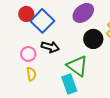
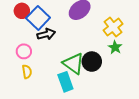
black circle: (93, 39) -> (92, 62), moved
black arrow: (50, 47) -> (46, 34), moved, turned -30

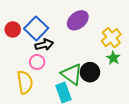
red circle: (22, 11) -> (13, 29), moved
pink circle: (24, 51) -> (37, 62), moved
yellow semicircle: (27, 72) -> (25, 82), size x1.6

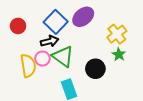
blue square: (36, 28) -> (56, 22), moved
green triangle: (72, 74) -> (63, 57), moved
yellow semicircle: (25, 82) -> (28, 66), moved

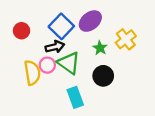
green star: (119, 54) -> (100, 48), moved

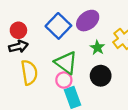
black arrow: (55, 47) -> (18, 47), moved
pink circle: (47, 65) -> (64, 80), moved

